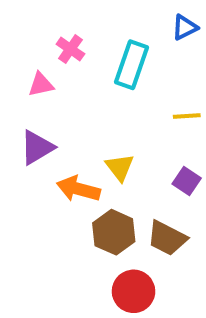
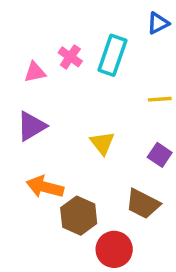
pink cross: (70, 49) -> (70, 57), moved
orange arrow: (78, 189) -> (45, 187), moved
brown hexagon: (114, 232) -> (79, 216), moved

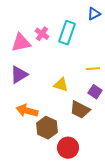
pink triangle: (35, 72) -> (21, 43), size x1.5
yellow line: (160, 99) -> (93, 69), moved
yellow triangle: (102, 143) -> (61, 85), turned -35
brown trapezoid: (143, 204) -> (80, 110), moved

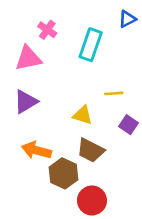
pink cross: (42, 34) -> (47, 30), moved
yellow line: (93, 69) -> (114, 93), moved
brown trapezoid: (80, 110) -> (91, 150), moved

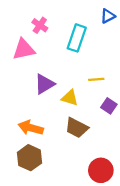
purple triangle: (26, 102) -> (44, 84), moved
brown hexagon: (64, 173) -> (29, 158), moved
red circle: (92, 200) -> (101, 170), moved

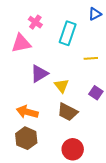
yellow line: (96, 79) -> (91, 58), moved
yellow triangle: (70, 98) -> (62, 86), turned 35
red circle: (101, 170) -> (73, 149), moved

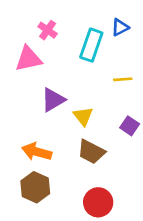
blue triangle: (95, 14) -> (120, 27), moved

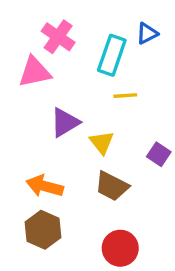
pink cross: (48, 30) -> (58, 37), size x1.4
yellow line: (123, 79) -> (125, 96), moved

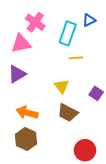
purple triangle: (65, 122) -> (17, 74), moved
red circle: (120, 248) -> (85, 150), moved

